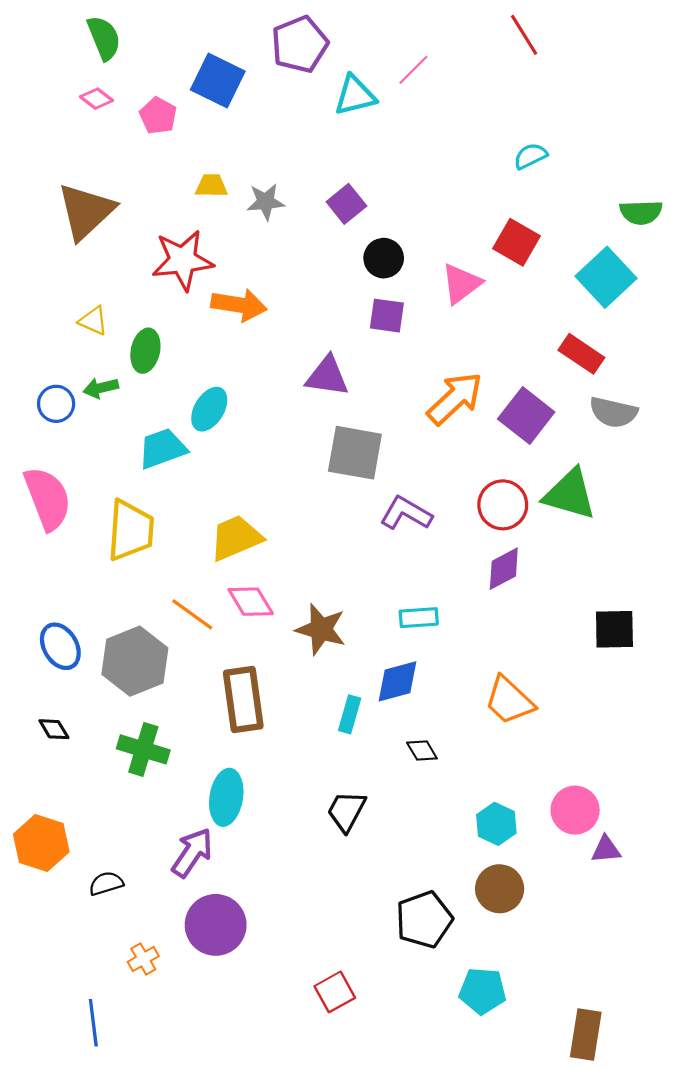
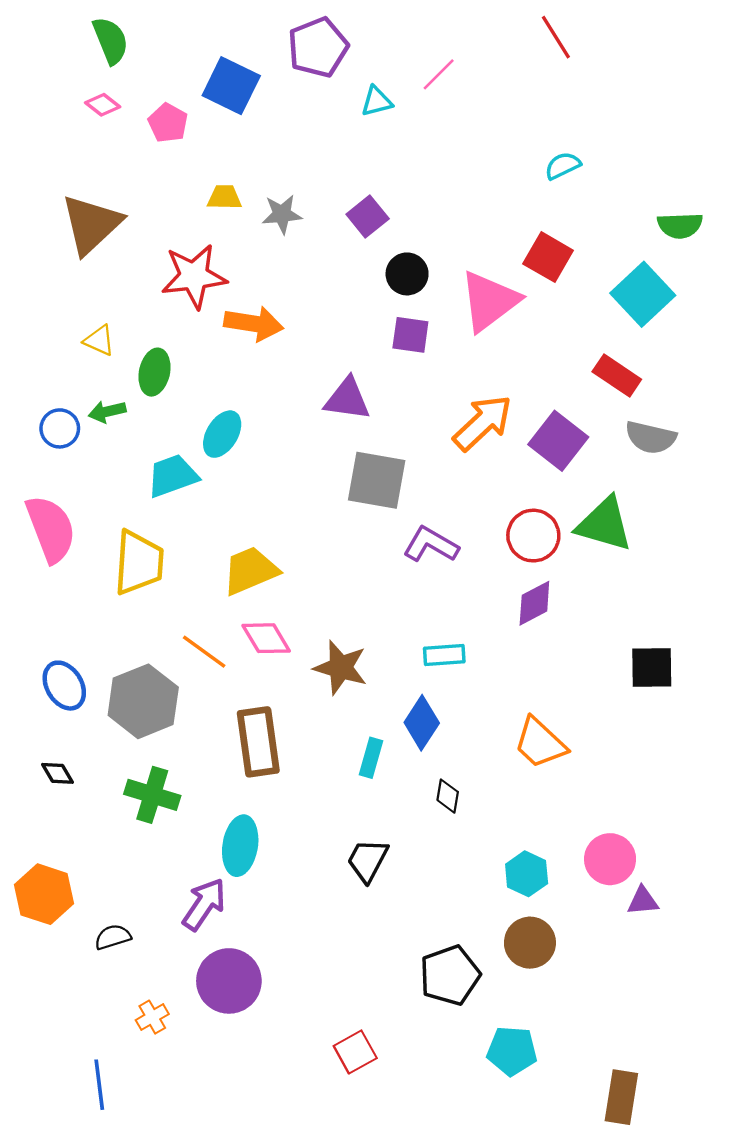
cyan triangle: (355, 95) -> (377, 101), size x0.7
pink triangle: (461, 284) -> (489, 301), size x1.4
blue diamond: (397, 681) -> (422, 723), turned -42
black diamond: (422, 751) -> (448, 796), turned 40

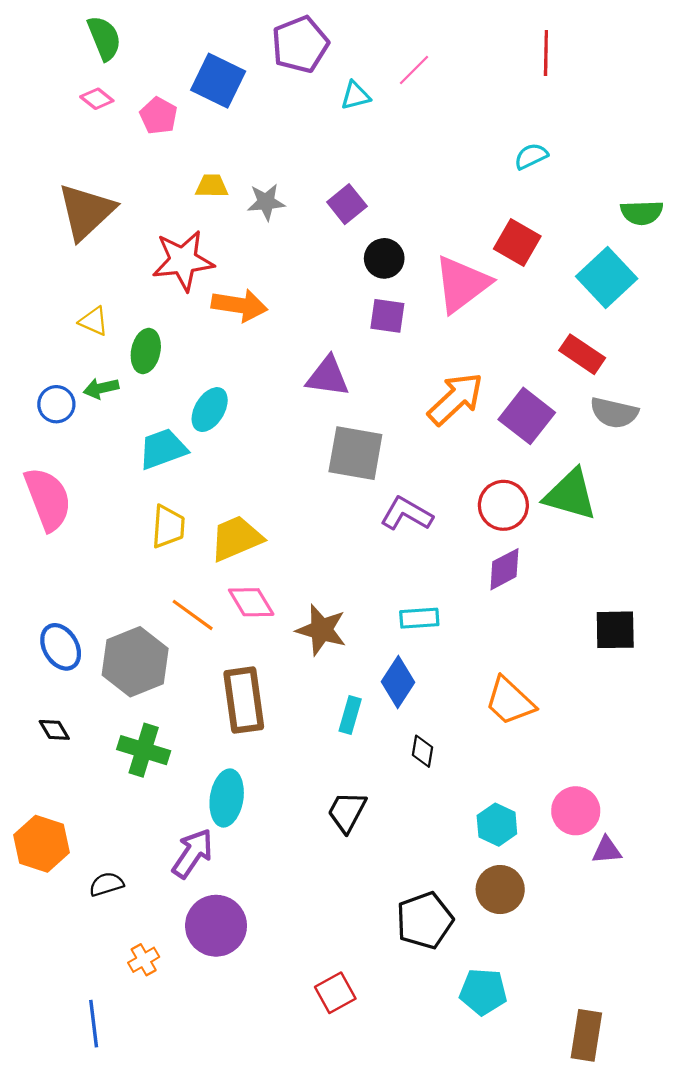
red line: (556, 37) -> (546, 53), moved, turned 33
yellow trapezoid: (139, 563) -> (168, 527), moved, size x0.7

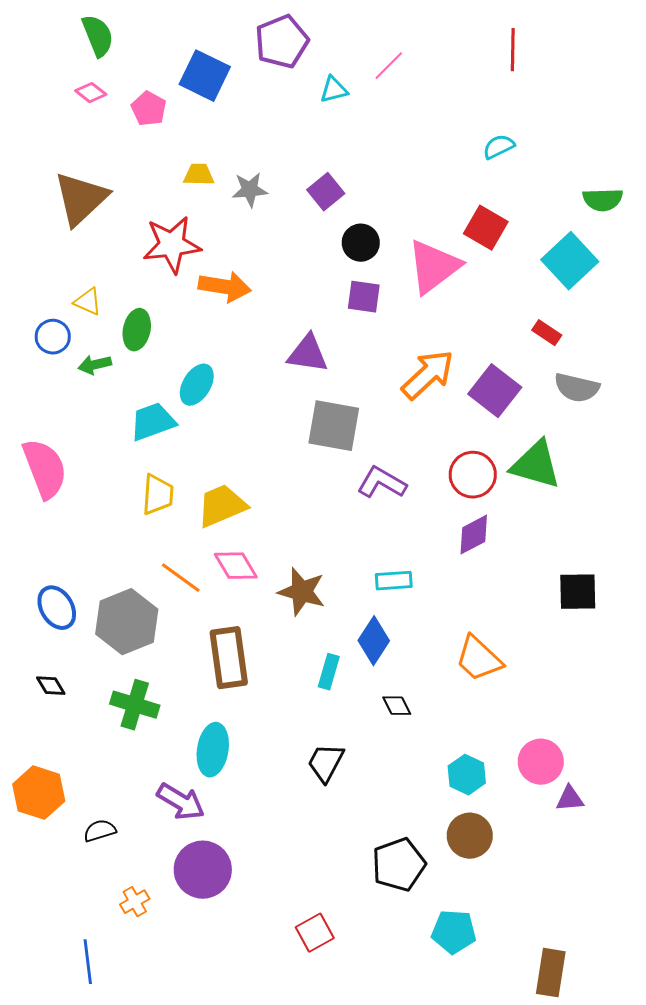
red rectangle: (582, 354) -> (547, 333), size x0.7
blue circle: (56, 404) -> (53, 337), moved
black diamond: (422, 751) -> (397, 706), turned -36
purple arrow: (193, 853) -> (181, 802), turned 87

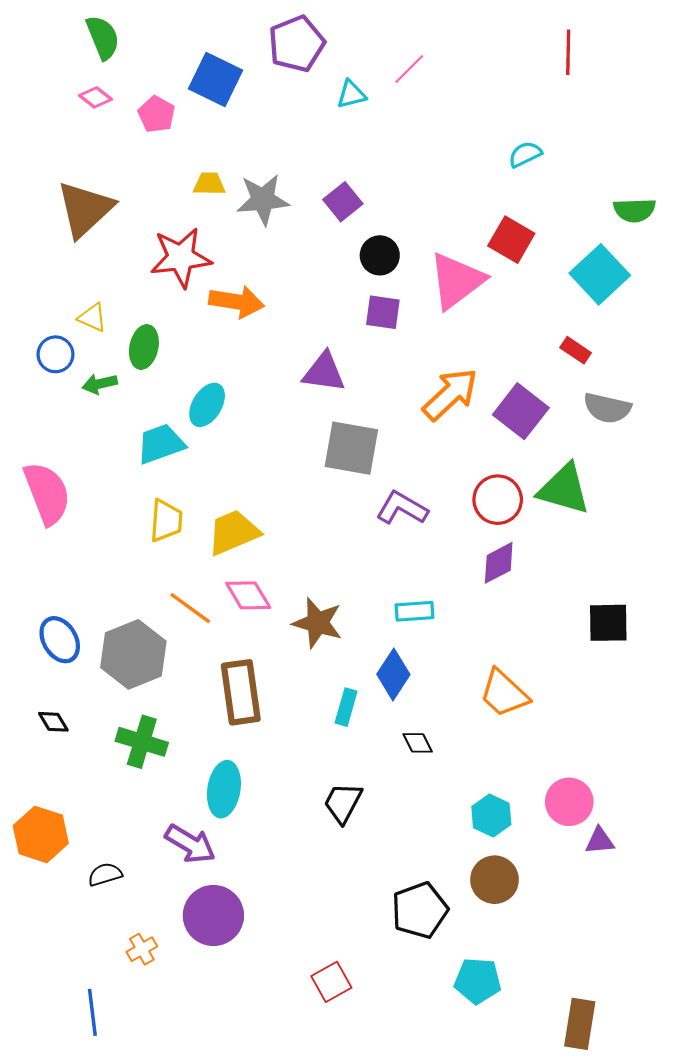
red line: (513, 50) -> (568, 52), moved
gray star: (250, 190) -> (263, 200), size x1.4

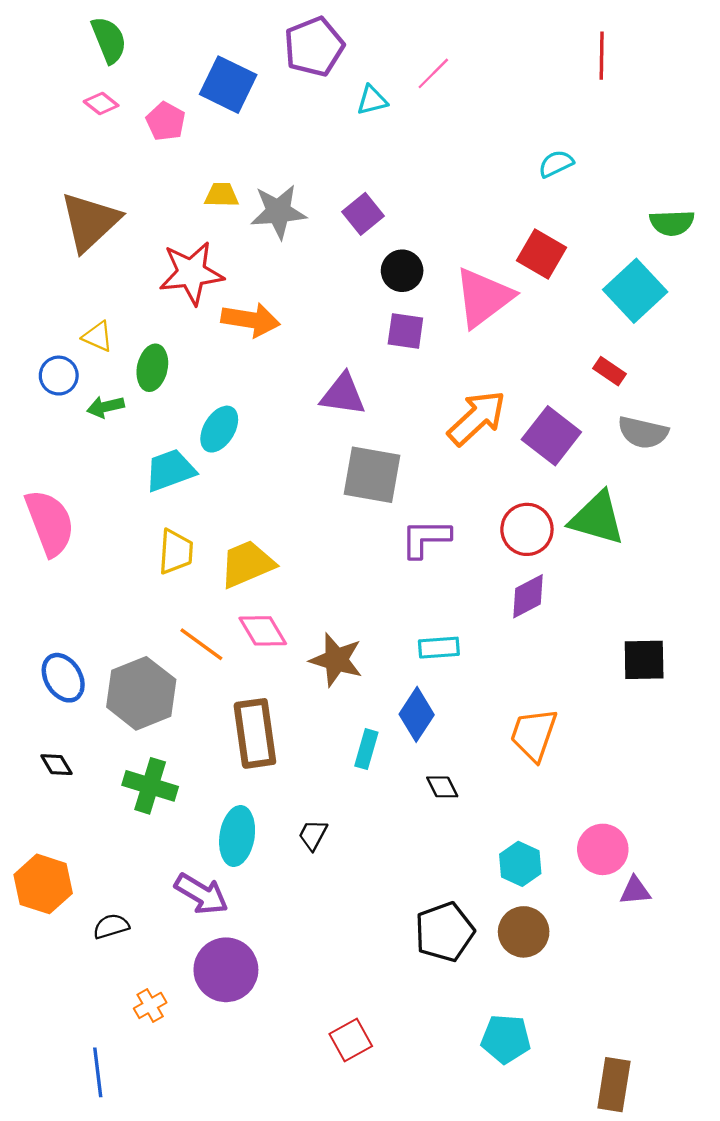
purple L-shape: (402, 508) -> (426, 538), turned -30
orange trapezoid: (504, 693) -> (534, 735), turned 66
black trapezoid: (343, 803) -> (313, 835), moved, size x0.7
black pentagon: (420, 910) -> (444, 932), moved

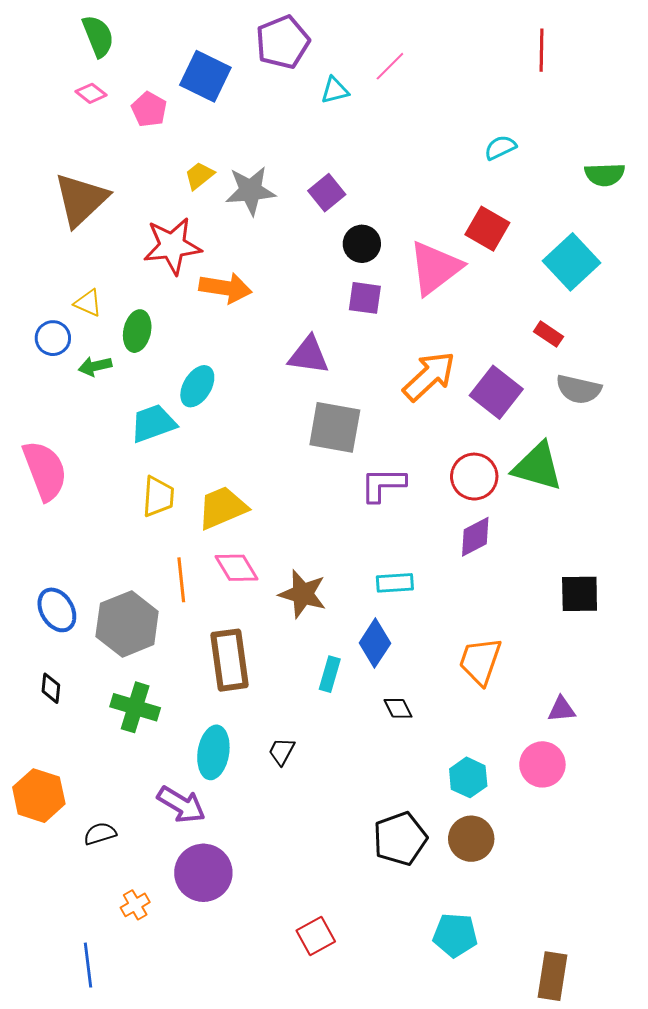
yellow trapezoid: (221, 195) -> (199, 176), turned -40
green semicircle: (672, 223) -> (605, 175), moved
orange line: (201, 644) -> (181, 580), turned 48
black diamond: (56, 765) -> (51, 688), turned 36
purple triangle: (635, 891) -> (562, 709), moved

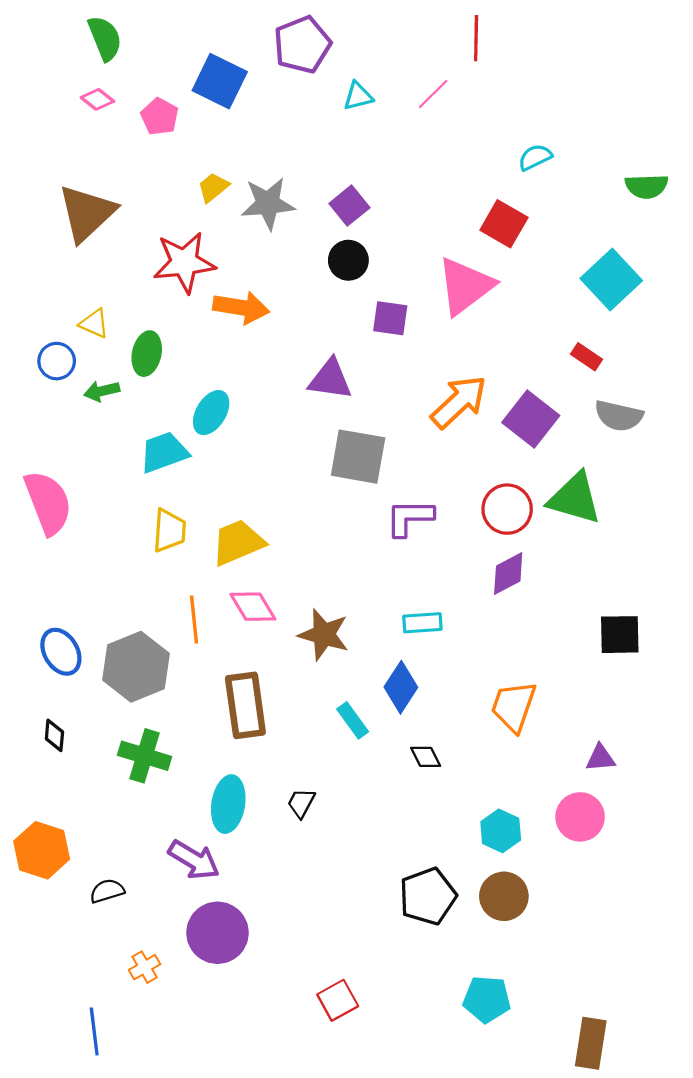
red line: (541, 50) -> (476, 38), moved
pink line: (390, 66) -> (433, 94), moved
red square: (487, 229) -> (504, 224), moved
black circle: (362, 244) -> (348, 260), moved
cyan rectangle: (330, 674) -> (353, 720), turned -52

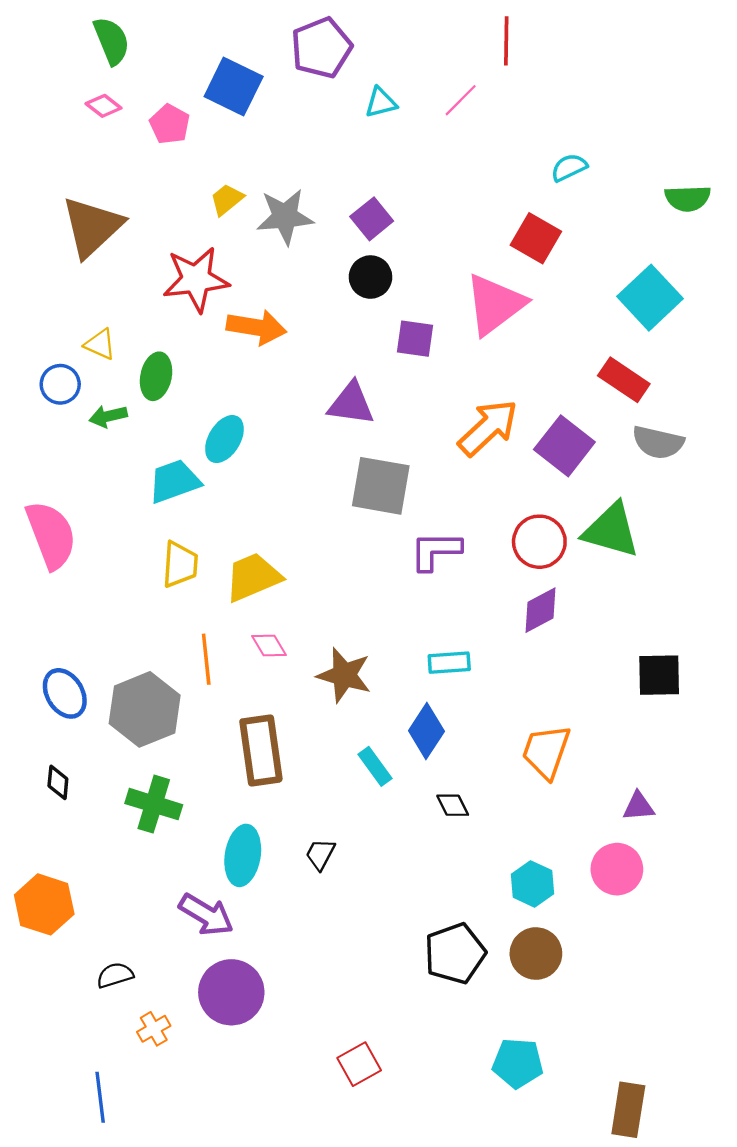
red rectangle: (586, 357) -> (624, 380), size x1.5
pink diamond: (253, 607) -> (269, 645), size x0.7
black semicircle: (107, 891) -> (115, 975), moved

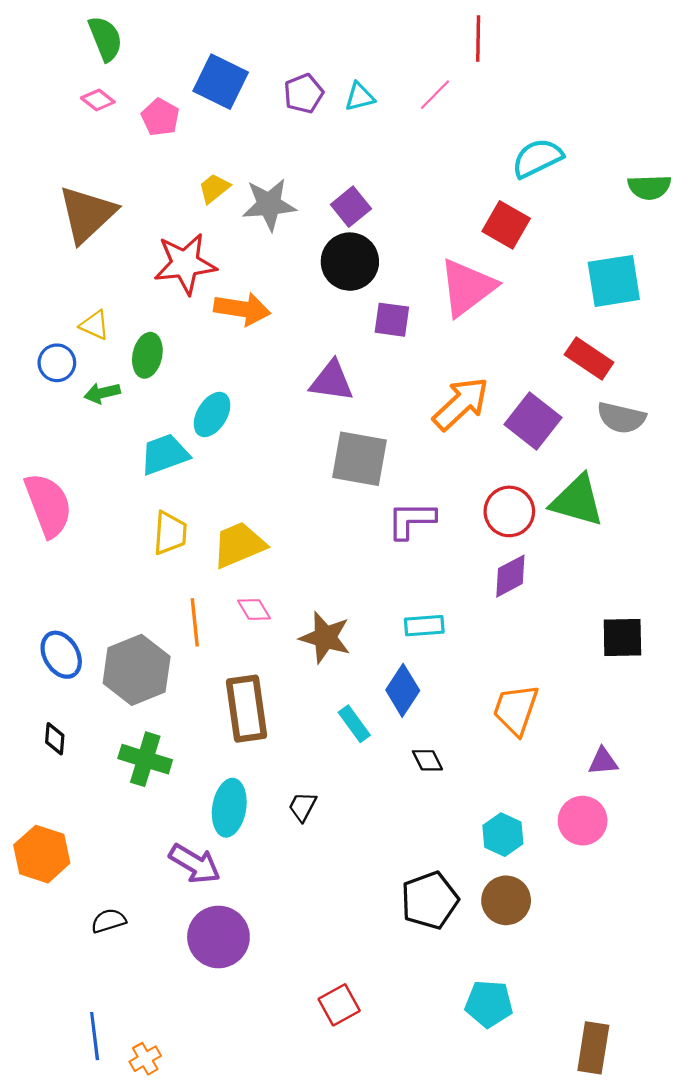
purple pentagon: (321, 48) -> (304, 94), moved, size x0.7
cyan semicircle: (569, 168) -> (537, 158), size x1.5
black circle: (370, 277) -> (350, 262), size x1.4
cyan square: (650, 298) -> (614, 281), turned 34
orange cross: (154, 1029) -> (145, 1059), moved

